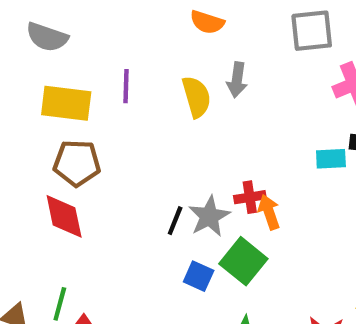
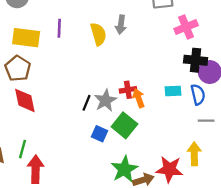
cyan rectangle: (331, 159) -> (173, 91), moved
brown pentagon: (77, 163) -> (18, 68), moved, turned 30

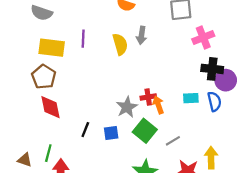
black line: (86, 103) -> (85, 130), moved
gray line: (206, 121) -> (173, 141), moved, turned -32
blue square: (100, 134) -> (111, 133), moved, turned -32

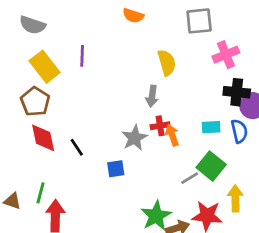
gray arrow: (141, 35) -> (152, 96), moved
yellow semicircle: (120, 44) -> (167, 63), moved
yellow rectangle: (52, 48) -> (45, 67), turned 45
black line: (85, 130) -> (77, 147), moved, turned -56
green square: (145, 131) -> (211, 166), moved

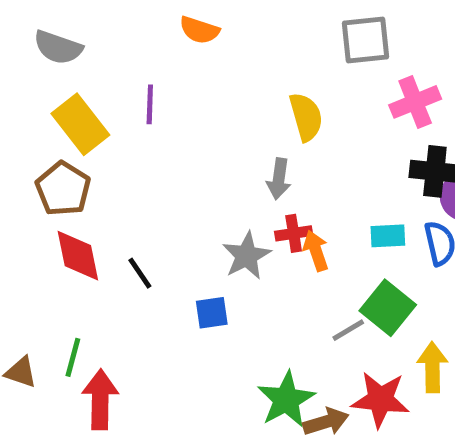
orange semicircle: (133, 16) -> (199, 30), moved

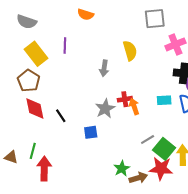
gray arrow: (279, 179) -> (104, 68), moved
green square: (388, 308) -> (164, 149), moved
green star: (286, 400) -> (122, 168), size x0.7

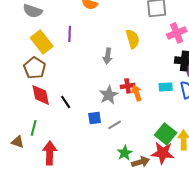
gray line: (148, 140) -> (115, 125), moved
green line: (33, 151) -> (34, 128), moved

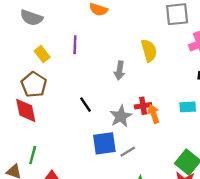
yellow rectangle: (42, 42) -> (42, 54), size x0.6
red diamond: (41, 95) -> (26, 110), moved
black line: (66, 102) -> (86, 105), moved
blue square: (95, 118) -> (104, 143), size x1.5

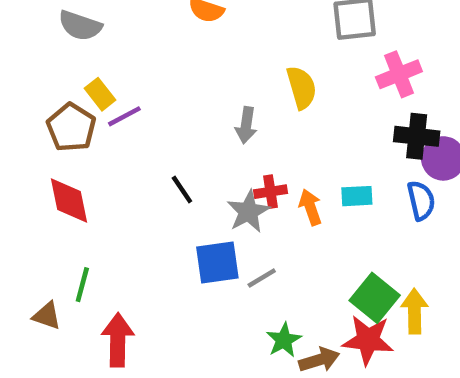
purple line: (75, 45) -> (124, 116), moved, turned 60
brown pentagon: (34, 85) -> (71, 127), moved
red cross: (143, 106) -> (271, 192), moved
cyan rectangle: (188, 107) -> (357, 196), moved

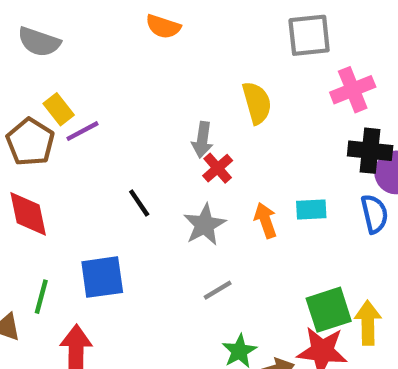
red cross: (271, 192) -> (218, 168), moved, turned -32
blue square: (217, 262) -> (102, 277), moved
green square: (375, 298) -> (329, 310), turned 33

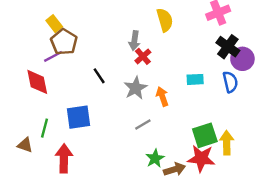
purple line: (83, 131) -> (53, 56), moved
brown pentagon: (30, 142) -> (64, 42), moved
black cross: (370, 151) -> (228, 47), turned 30
orange arrow: (266, 220) -> (162, 96), moved

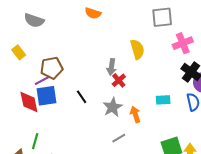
yellow rectangle: (54, 24) -> (19, 52), moved
brown pentagon: (64, 42) -> (52, 68), turned 30
blue square: (78, 117) -> (46, 96), moved

